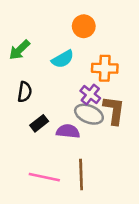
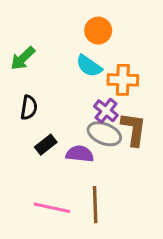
cyan semicircle: (63, 59) -> (89, 66), moved, turned 65

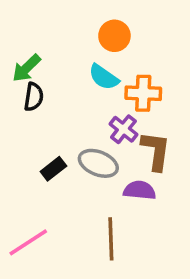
black semicircle: (29, 108) -> (34, 97), moved
gray ellipse: (104, 134) -> (98, 163), moved
purple semicircle: (80, 154) -> (140, 190), moved
pink line: (52, 208) -> (28, 242), moved, turned -45

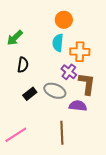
cyan semicircle: (104, 77) -> (58, 43), turned 60
black semicircle: (34, 97) -> (23, 65), moved

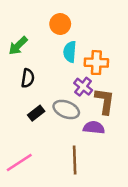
orange circle: (64, 20) -> (60, 24), moved

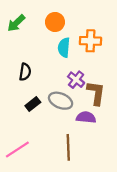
green arrow: (18, 46) -> (16, 23), moved
orange cross: (96, 63) -> (90, 41), moved

